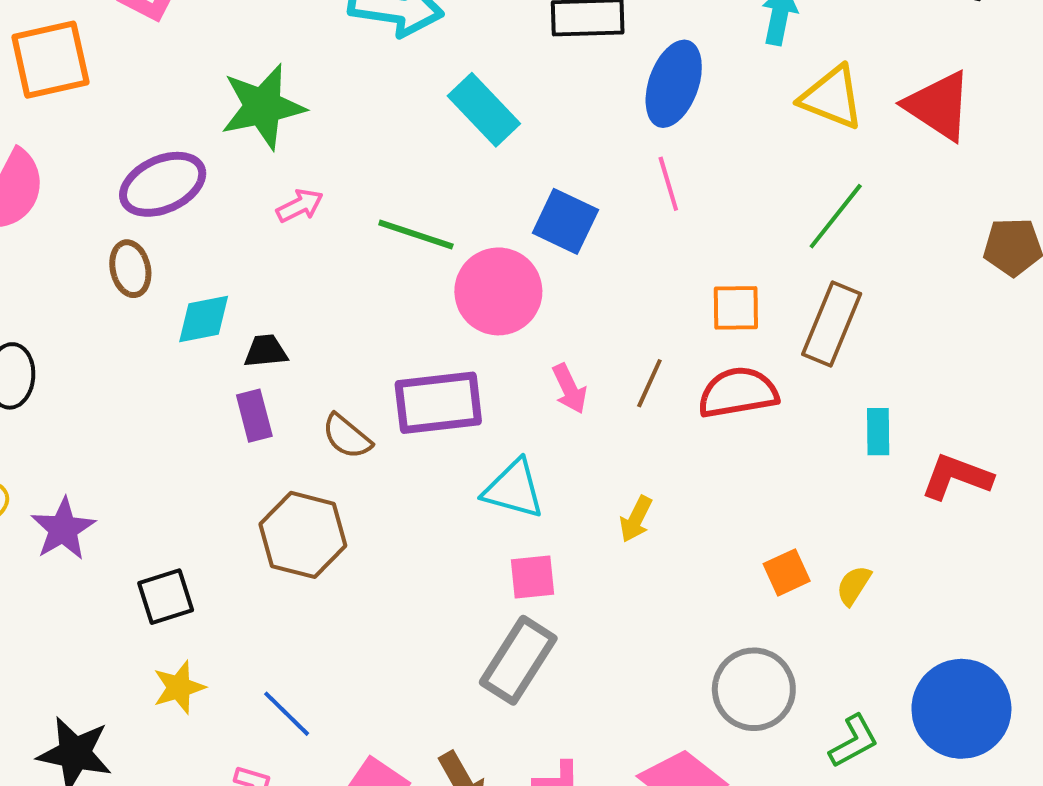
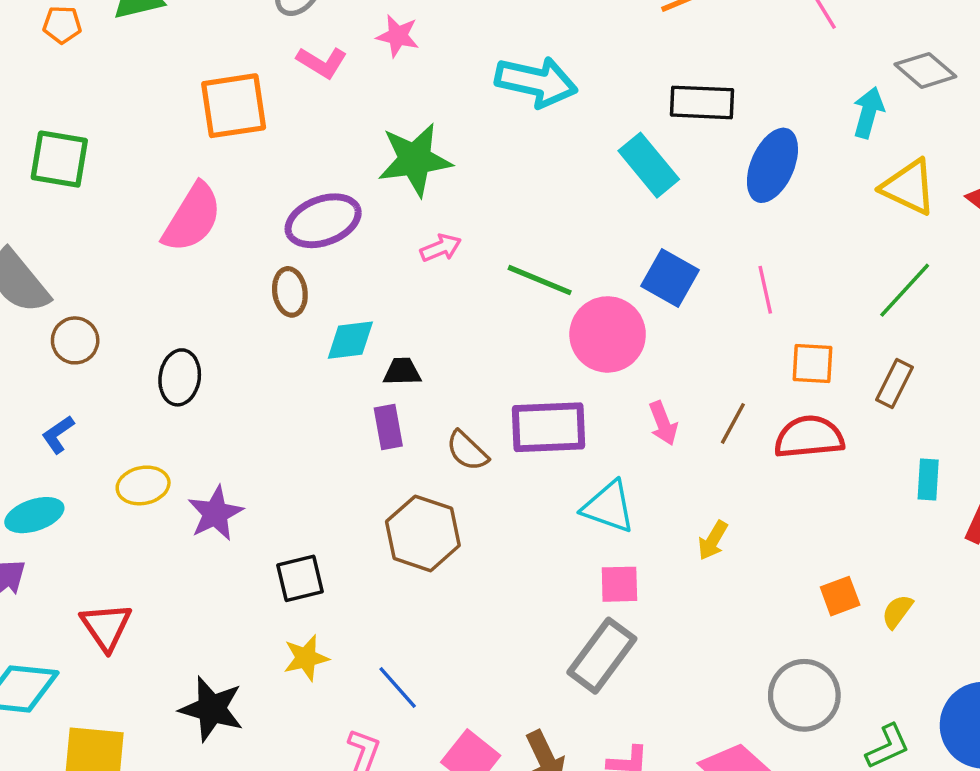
cyan rectangle: (484, 110) -> (649, 165), moved
pink line: (668, 184) -> (765, 290), moved
brown rectangle: (832, 324) -> (895, 383), size x0.7

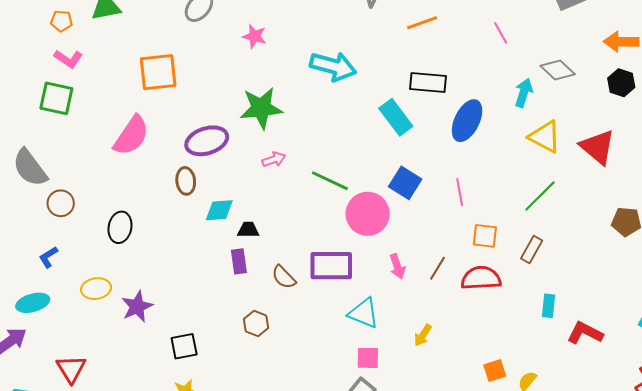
pink L-shape: (322, 62) -> (68, 59), moved
brown hexagon: (423, 533) -> (256, 324), size x0.6

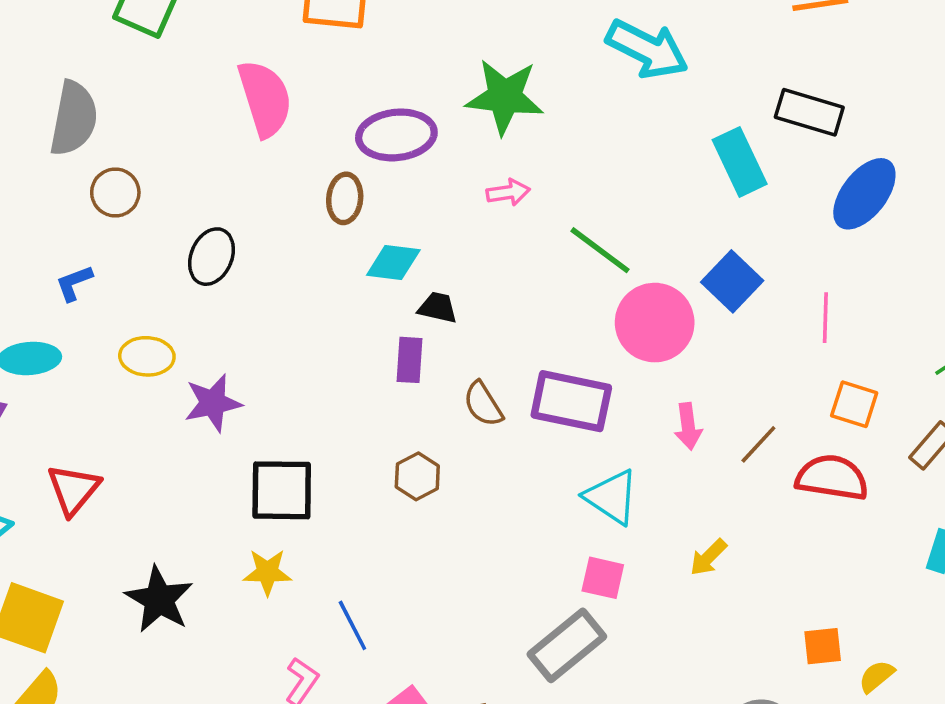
pink semicircle: (131, 136) -> (265, 98), turned -63
gray semicircle: (30, 168) -> (74, 118), turned -144
black square: (184, 346) -> (282, 490), size x1.4

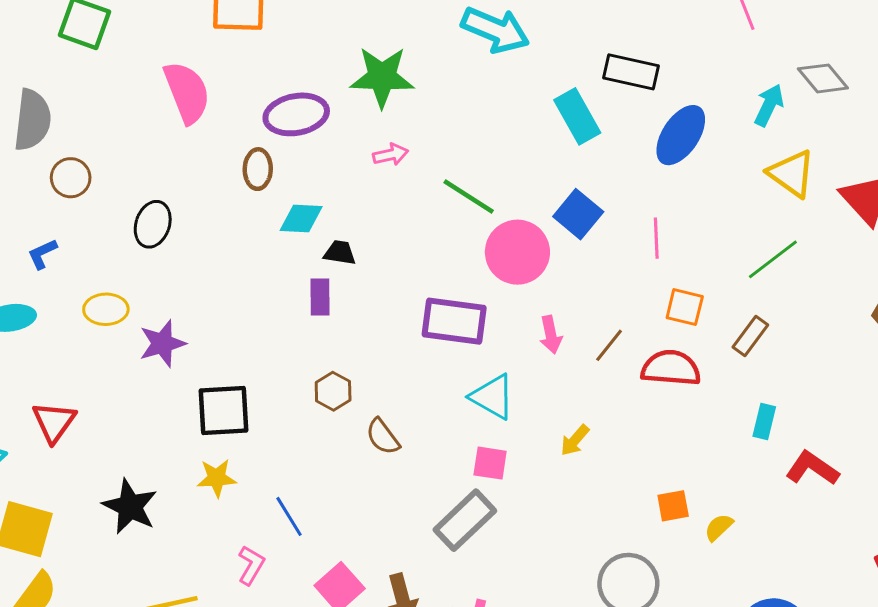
brown semicircle: (483, 404) -> (383, 437), moved

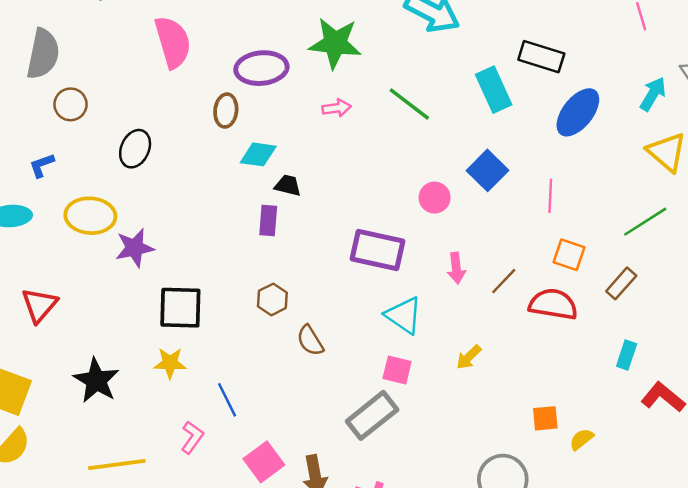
green line: (469, 196) -> (409, 104), moved
pink circle: (517, 252) -> (435, 198), size x0.6
yellow ellipse: (106, 309) -> (90, 216), size x1.4

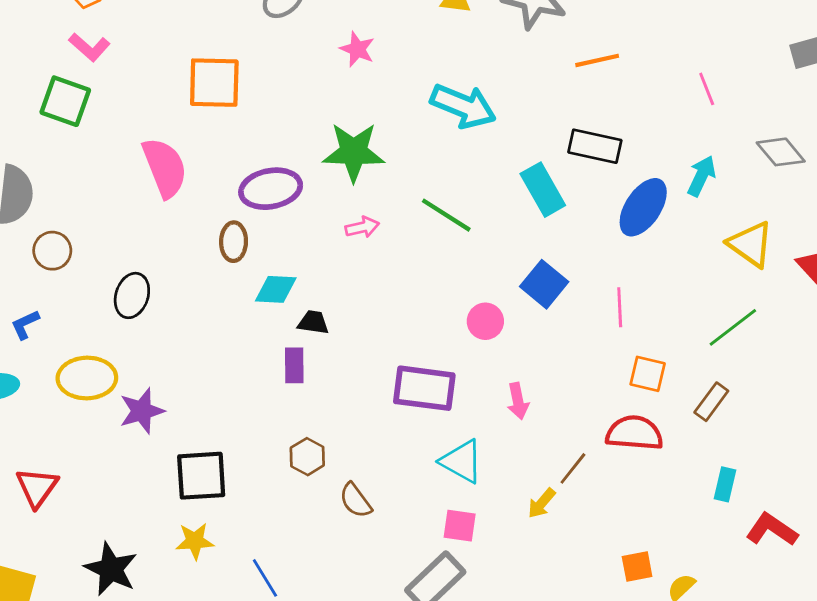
cyan arrow: (653, 94) -> (701, 176), moved
brown line: (504, 281) -> (573, 468), moved

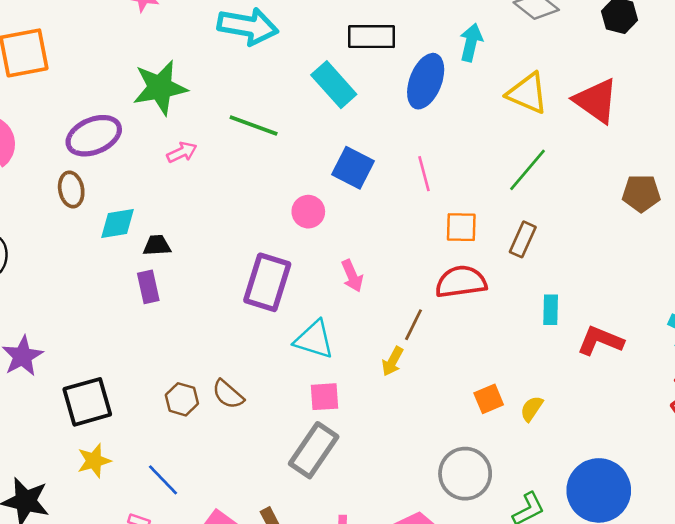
purple rectangle: (424, 388) -> (267, 282), turned -68
brown hexagon: (307, 457) -> (182, 399), moved

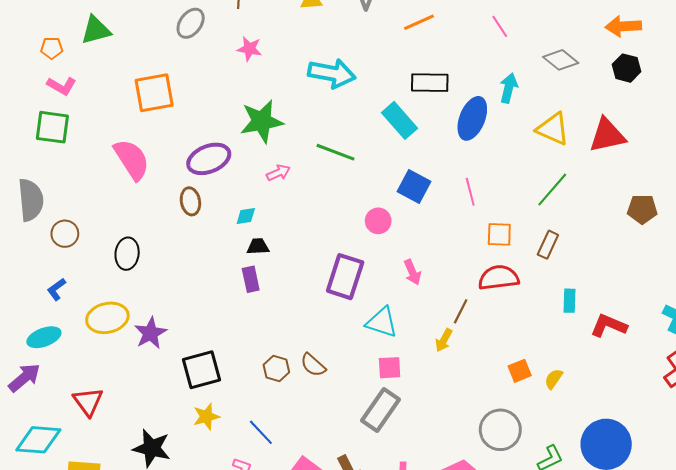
red triangle: (596, 101) -> (607, 135), turned -48
cyan diamond: (117, 223) -> (246, 216), moved, size x0.7

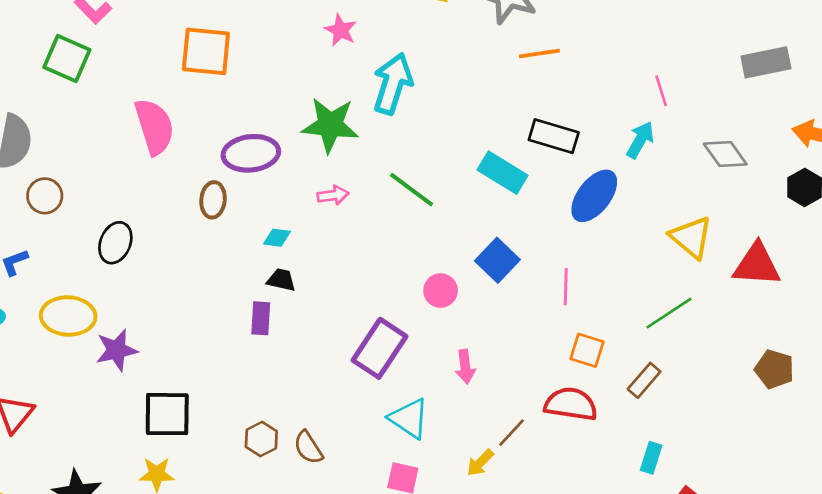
orange line: (419, 22) -> (539, 54), moved
cyan arrow: (332, 73) -> (393, 84), moved, turned -99
cyan arrow: (509, 88) -> (640, 140), moved
cyan rectangle: (399, 120) -> (503, 173), turned -33

